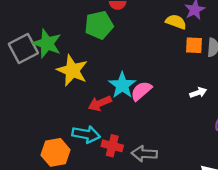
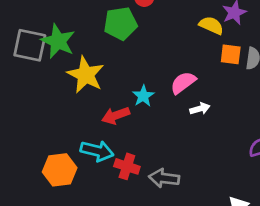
gray square: (23, 49) -> (30, 45), turned 36
cyan star: (122, 85) -> (143, 96), size x0.7
pink semicircle: (141, 91) -> (183, 83), moved
white arrow: (198, 93) -> (200, 109), moved

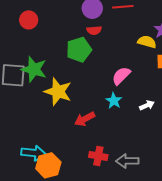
pink semicircle: (183, 83) -> (121, 76), moved
cyan star: (143, 96) -> (114, 101), moved
cyan arrow: (97, 151) -> (33, 153), moved

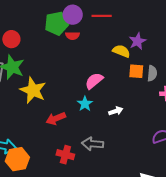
red circle: (29, 20) -> (11, 39), moved
green pentagon: (79, 50) -> (57, 24), moved
gray arrow: (127, 161) -> (93, 144), moved

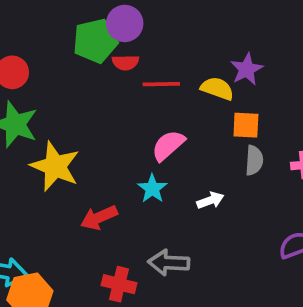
red line: (102, 16) -> (161, 84), moved
gray semicircle: (152, 73) -> (254, 160), moved

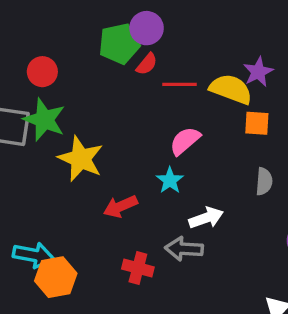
red semicircle: (126, 63) -> (147, 64), turned -50
yellow semicircle: (217, 89) -> (231, 89), size x1.4
gray semicircle: (254, 160) -> (264, 181), moved
white arrow: (210, 200) -> (206, 218), moved, size x1.4

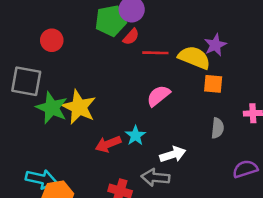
green star: (44, 120) -> (52, 108), moved
cyan star: (170, 180) -> (135, 136), moved

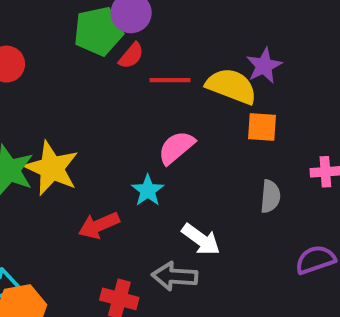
cyan star: (135, 136) -> (148, 190), moved
white arrow: (173, 154) -> (201, 239), turned 55

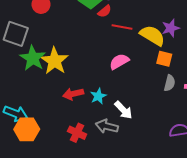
cyan star: (148, 190) -> (98, 96), moved
gray semicircle: (270, 196) -> (170, 83), moved

